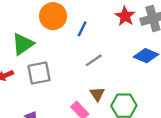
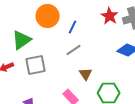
gray line: (94, 60) -> (74, 50), moved
brown triangle: (97, 94) -> (86, 74), moved

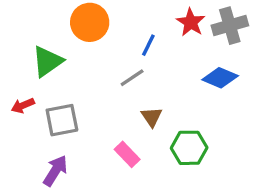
blue line: (73, 27) -> (148, 45), moved
gray square: (36, 65) -> (62, 120), moved

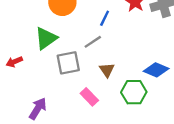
green triangle: (47, 61) -> (46, 38), moved
blue diamond: (220, 78) -> (156, 70), moved
gray square: (62, 120) -> (68, 63), moved

